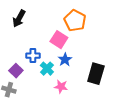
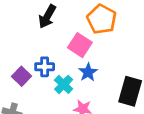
black arrow: (19, 19) -> (47, 17), moved
purple square: (16, 71) -> (21, 76), moved

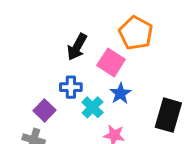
black arrow: (47, 17) -> (77, 47), moved
purple square: (21, 76) -> (44, 110), moved

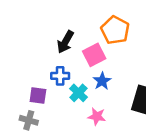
pink square: (111, 62) -> (94, 55), turned 30
purple square: (44, 110) -> (38, 95), turned -36

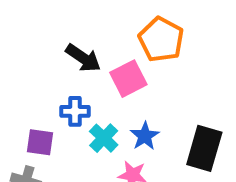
black arrow: (65, 42) -> (83, 58), turned -85
blue star: (102, 81) -> (145, 136), moved

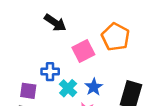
orange pentagon: (161, 40) -> (116, 37), moved
black arrow: (83, 58) -> (55, 23), moved

